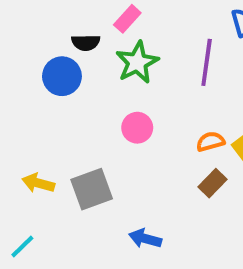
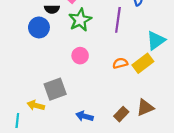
yellow arrow: (38, 183) -> (36, 105), moved
brown rectangle: (212, 183) -> (121, 114), moved
cyan line: (22, 246) -> (17, 121), turned -40

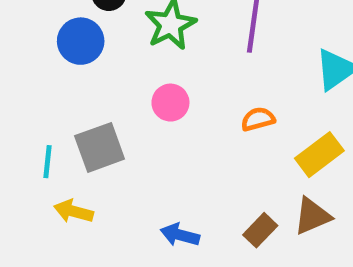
yellow rectangle: (143, 63) -> (319, 155), moved
gray square: (55, 89) -> (100, 147), moved
cyan line: (17, 121) -> (48, 162), moved

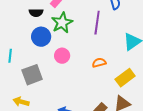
blue circle: (81, 41) -> (41, 37), moved
cyan line: (48, 162) -> (10, 56), moved

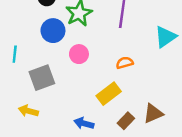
yellow rectangle: (125, 78) -> (109, 94), moved

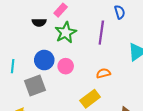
blue circle: (53, 31) -> (44, 60), moved

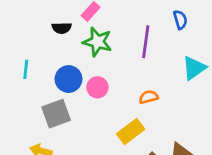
blue semicircle: (120, 12) -> (180, 20), moved
green star: (66, 33) -> (97, 42), turned -30
cyan line: (13, 66) -> (26, 69), moved

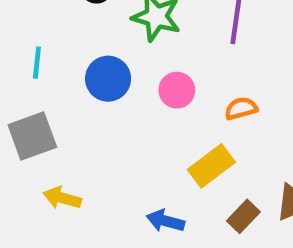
pink circle: (97, 87) -> (177, 90), moved
gray square: (56, 114) -> (32, 136), moved

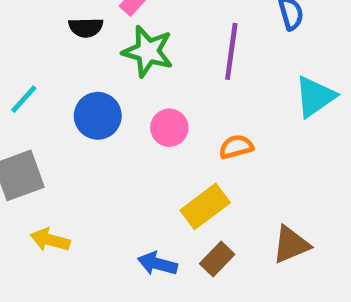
cyan line: (37, 63) -> (24, 99), turned 36
brown rectangle: (243, 216) -> (217, 259), moved

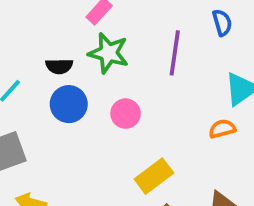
black semicircle: (86, 28) -> (59, 66), moved
orange semicircle: (236, 147) -> (222, 129), moved

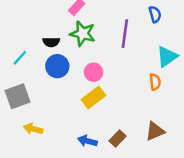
orange semicircle: (222, 129) -> (155, 82), turned 98
yellow rectangle: (154, 176) -> (93, 97), moved

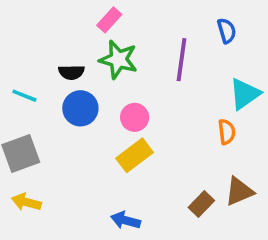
cyan line: (20, 58) -> (24, 96), turned 70
yellow arrow: (33, 129) -> (26, 202), moved
brown triangle: (155, 131) -> (239, 191), moved
brown rectangle: (118, 138) -> (201, 204), moved

